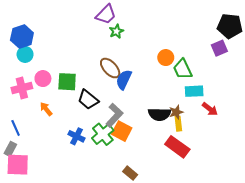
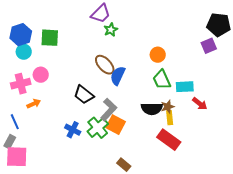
green trapezoid: (183, 69) -> (162, 80), moved
green square: (67, 82) -> (50, 38), moved
orange arrow: (46, 109) -> (34, 104), moved, turned 104

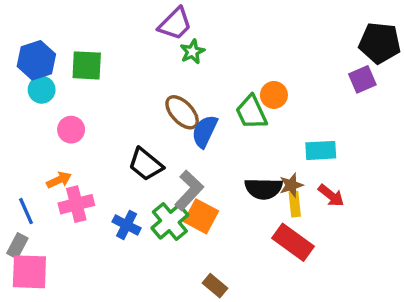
green trapezoid: (162, 80) -> (251, 112), moved
pink cross: (21, 84) -> (76, 204), moved
red arrow: (200, 104) -> (331, 196), moved

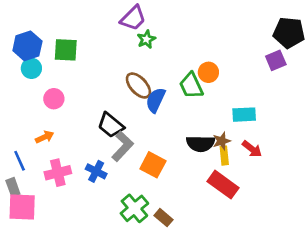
gray L-shape: (189, 190) -> (123, 146), moved
pink cross: (76, 204) -> (58, 173), moved
green cross: (170, 222) -> (134, 208), moved
gray rectangle: (17, 246) -> (13, 187), turned -48

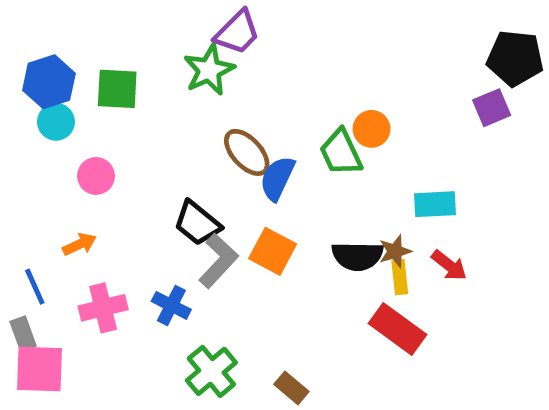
green star: (146, 39) -> (209, 70), moved, size x1.5
orange square: (153, 165) -> (273, 251), moved
green cross: (134, 208) -> (211, 371), moved

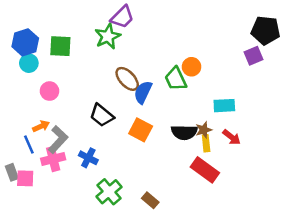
gray L-shape: (218, 261) -> (58, 140), moved
blue line: (35, 287) -> (29, 144), moved
pink square: (39, 369) -> (25, 178), moved, size x0.7

